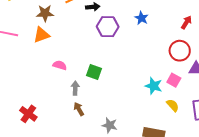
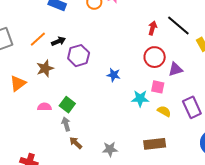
brown star: (45, 13) -> (45, 68), moved
blue star: (142, 18) -> (114, 75), moved
green square: (94, 72) -> (67, 105), moved, turned 35

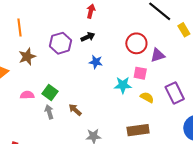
red arrow: (152, 28) -> (91, 11), moved
orange line: (38, 39) -> (20, 27), turned -54
black arrow: (58, 41) -> (88, 37), moved
brown arrow: (76, 143) -> (75, 110), moved

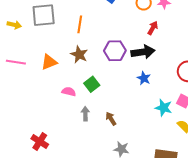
black arrow: (88, 37) -> (143, 52), size x1.6
brown star: (27, 57) -> (79, 55), turned 30
green square: (50, 92) -> (92, 84), moved

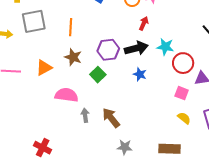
green square: (92, 84) -> (98, 75), moved
pink semicircle: (69, 92) -> (66, 95), size x1.6
cyan star: (164, 108) -> (165, 47), moved
brown arrow: (111, 119) -> (111, 118), size x1.5

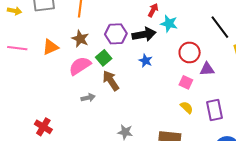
cyan star: (165, 47) -> (169, 24), moved
pink semicircle: (66, 95) -> (80, 66), moved, turned -45
gray arrow: (85, 115) -> (88, 98), turned 80
brown arrow: (111, 118) -> (111, 81), moved

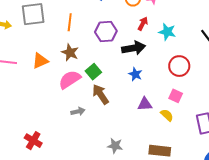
cyan star: (169, 24) -> (167, 32), moved
purple hexagon: (116, 34) -> (106, 31), moved
purple triangle: (207, 69) -> (145, 104), moved
yellow semicircle: (187, 107) -> (167, 115), moved

